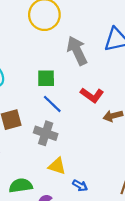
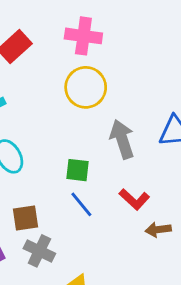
gray cross: (46, 133) -> (39, 251), moved

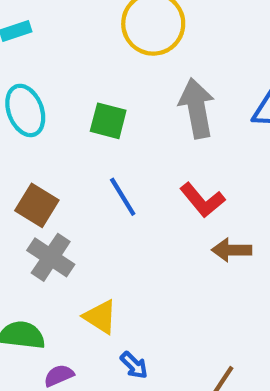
green square: (78, 170) -> (108, 121), moved
brown square: (26, 218) -> (37, 205), turned 32

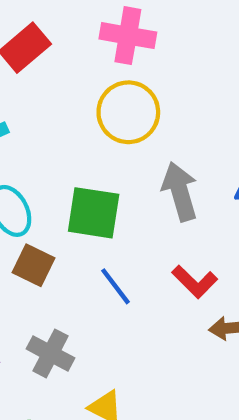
green square: (108, 121) -> (94, 213), size x1.5
brown square: (37, 205) -> (33, 265), moved

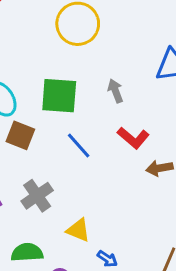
gray arrow: (180, 191) -> (115, 91), moved, size x0.6
gray cross: (50, 353) -> (37, 196), turned 32

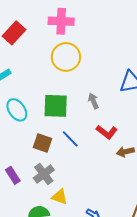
brown square: (20, 135) -> (42, 143), moved
yellow triangle: (78, 230) -> (60, 197), moved

